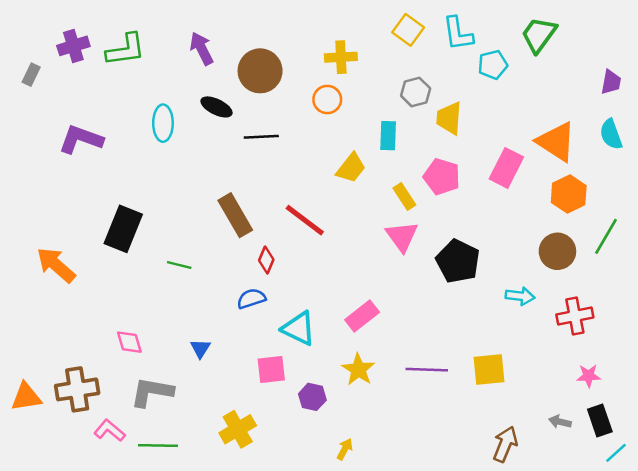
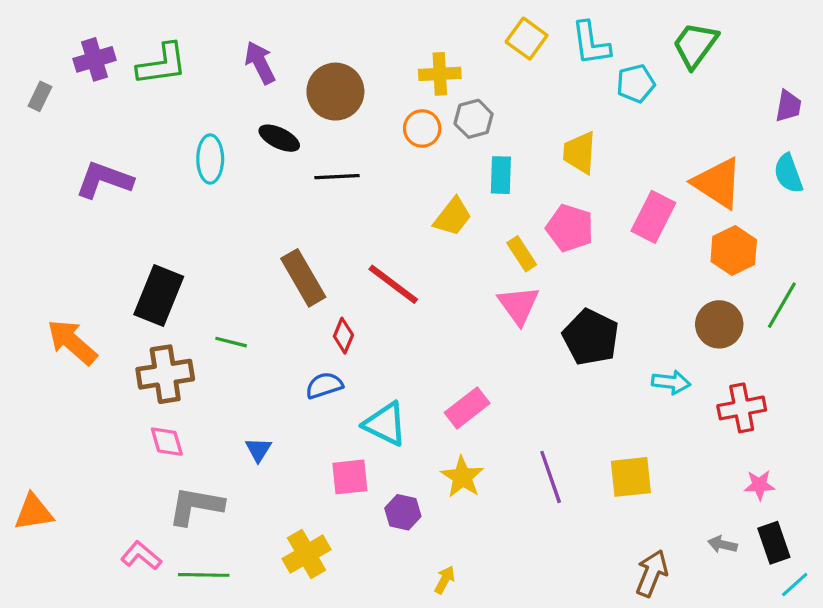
gray hexagon: (416, 92) -> (474, 119), moved
purple line: (427, 370) -> (551, 477), turned 69
brown cross: (77, 389) -> (165, 374), moved

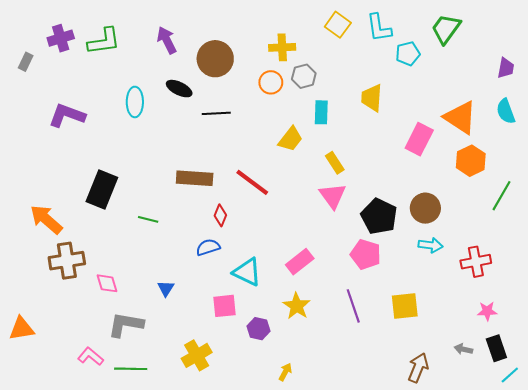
pink pentagon: (570, 228) -> (366, 254), moved
brown rectangle: (303, 278) -> (195, 178), turned -56
brown circle: (719, 324) -> (425, 208), moved
brown cross: (165, 374) -> (67, 261), moved

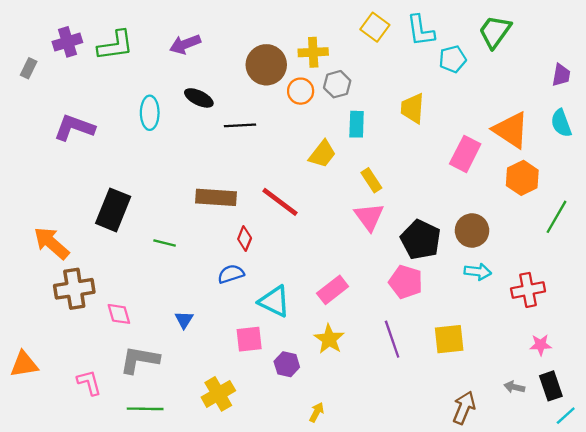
purple arrow: (167, 40) -> (185, 44), turned -84
brown circle: (215, 59) -> (266, 65), moved
pink L-shape: (91, 356) -> (89, 383), moved, turned 35

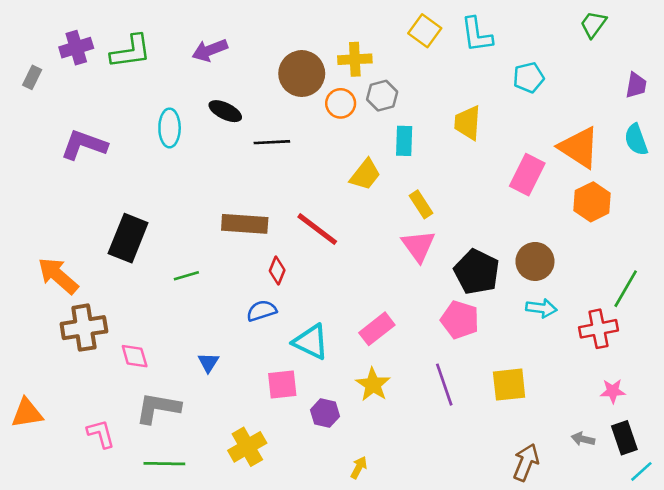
green trapezoid: (495, 32) -> (593, 24), moved, size x0.7
cyan pentagon: (453, 59) -> (529, 77), moved
green line: (557, 217) -> (626, 289), moved
green line: (165, 243) -> (186, 276), turned -30

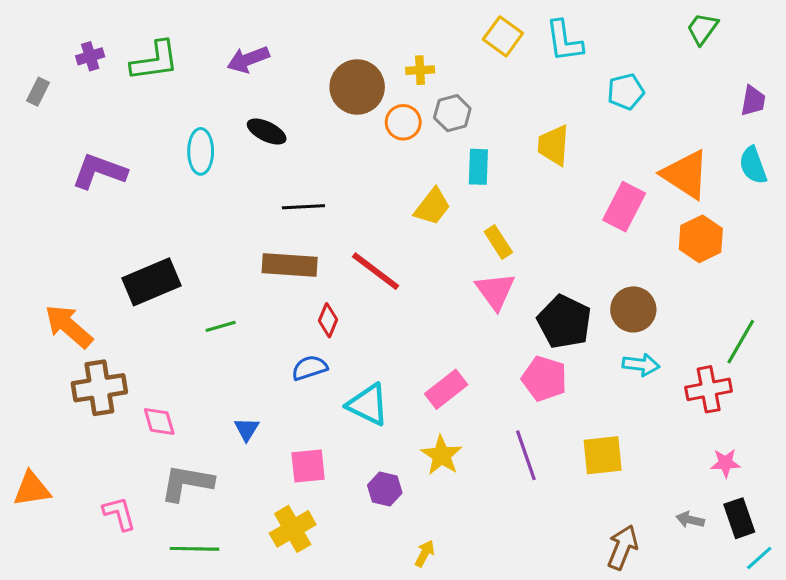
purple cross: (76, 48) -> (90, 56), size x0.7
yellow cross: (355, 59) -> (420, 70), size x0.7
black line: (272, 142) -> (303, 207), moved
black rectangle: (128, 238) -> (152, 282), turned 45
pink square: (282, 385) -> (308, 466), moved

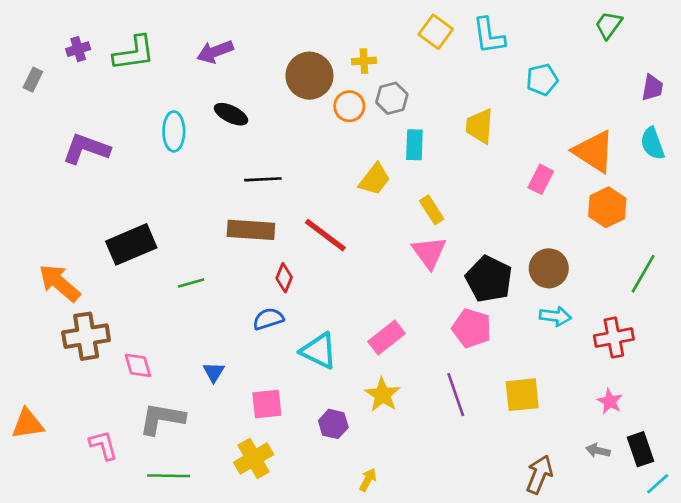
pink rectangle: (624, 207) -> (541, 179), size x0.7
green line: (741, 342) -> (643, 274), moved
pink star: (725, 463) -> (610, 401), moved, turned 30

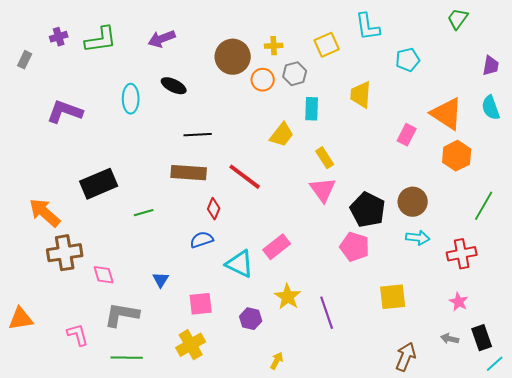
yellow square: (436, 32) -> (327, 45), moved, turned 30
pink rectangle: (387, 338) -> (277, 247), moved
purple line: (456, 395) -> (327, 313), moved

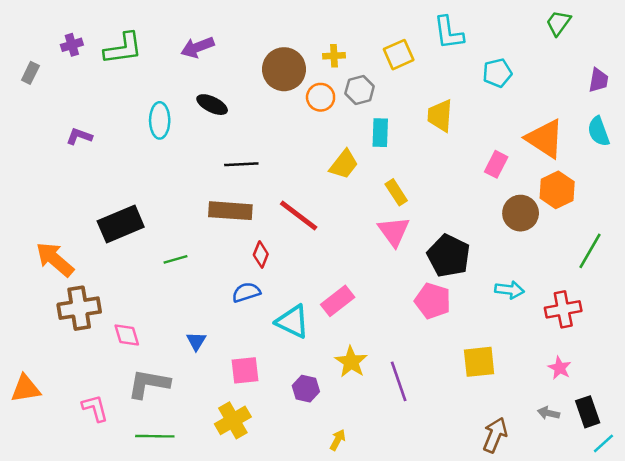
purple L-shape: (65, 112) -> (79, 136), size x0.6
brown circle: (413, 202) -> (521, 213), moved

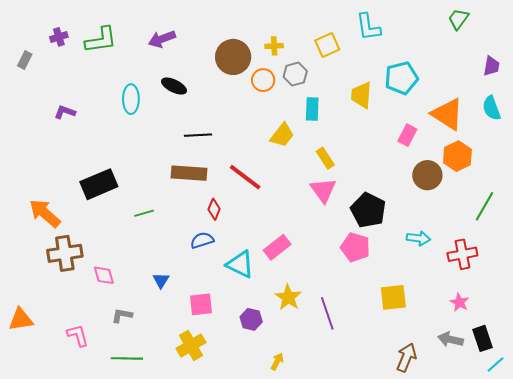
cyan pentagon: (497, 73) -> (401, 78), moved, size x1.4
gray L-shape: (149, 384) -> (122, 315), size x0.6
gray arrow: (549, 413) -> (450, 339), size x1.4

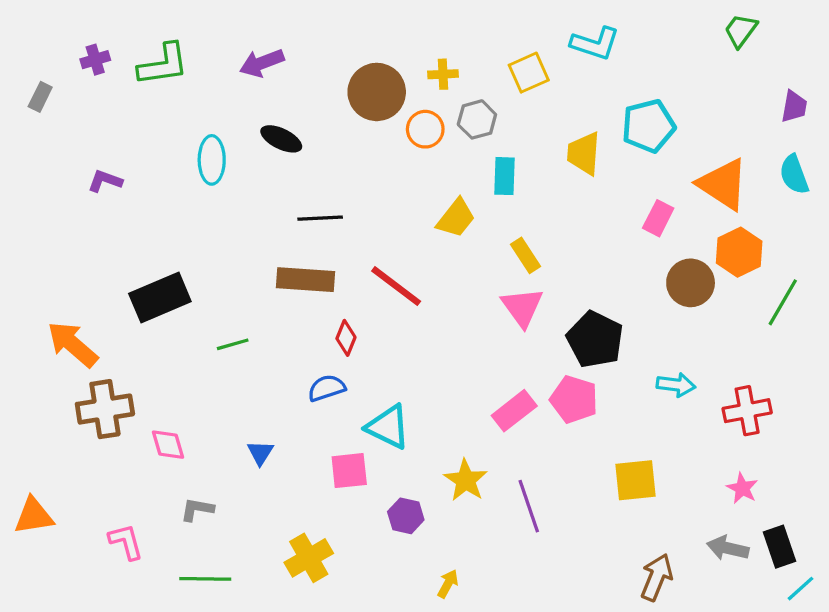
cyan L-shape: (368, 27) -> (595, 43), turned -64
green line: (484, 206) -> (783, 302), moved
pink rectangle: (277, 247) -> (514, 411), moved
pink square: (201, 304) -> (349, 471), moved

